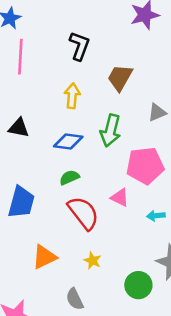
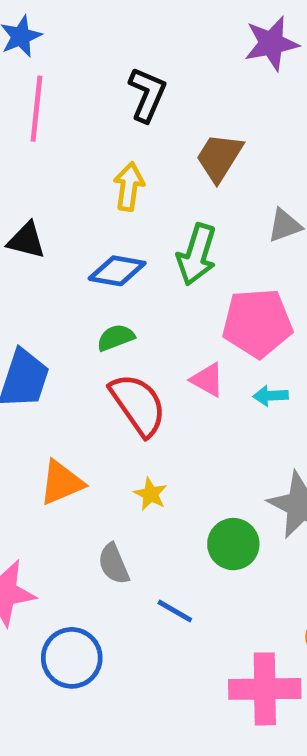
cyan arrow: (156, 216) -> (271, 396), moved

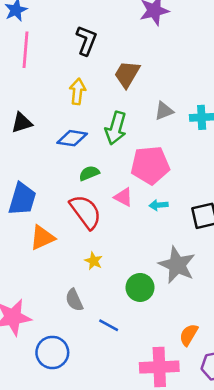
black triangle: (26, 240) -> (22, 123), turned -30
green semicircle: (116, 338) -> (89, 173), moved
orange triangle: (61, 483) -> (42, 238), moved

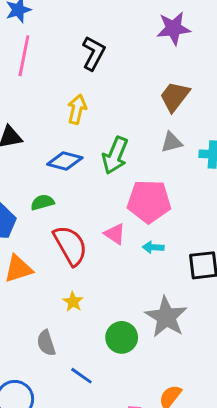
brown trapezoid: (127, 74) -> (175, 96), moved
green semicircle: (89, 173) -> (42, 202), moved

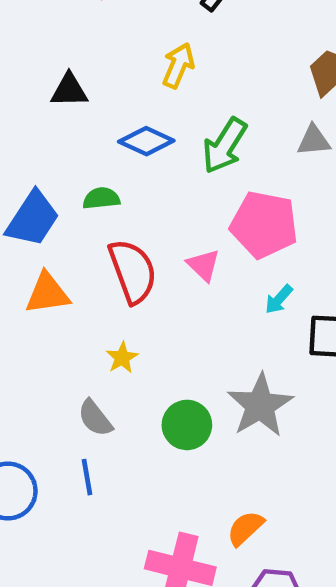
cyan arrow: (153, 247) -> (279, 299), moved, turned -60
gray semicircle: (46, 343) -> (95, 418), moved, turned -30
blue line: (81, 376) -> (87, 477), moved, turned 35

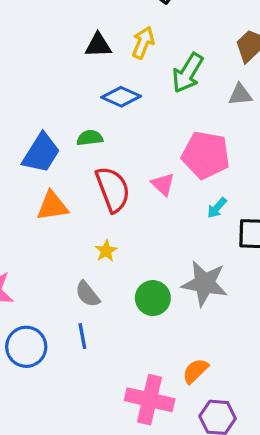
black triangle: (69, 90) -> (98, 45), moved
green arrow: (225, 146) -> (188, 73), moved
gray star: (260, 405) -> (205, 283), turned -30

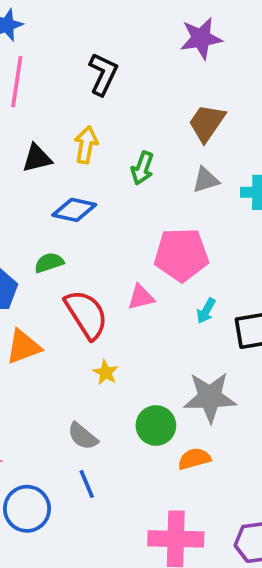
green arrow: (188, 73) -> (142, 168), size x0.7
pink triangle: (163, 184) -> (141, 297), turned -45
yellow star: (106, 251) -> (106, 372), moved
orange semicircle: (195, 371) -> (194, 459), moved, turned 40

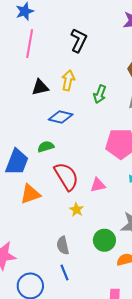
pink triangle: (141, 297) -> (98, 185), moved
gray semicircle: (83, 436) -> (63, 245), turned 36

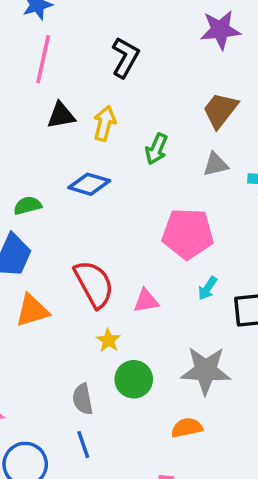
black triangle: (40, 87) -> (61, 115), moved
green semicircle: (46, 147) -> (28, 206), moved
green circle: (104, 240) -> (134, 379), moved

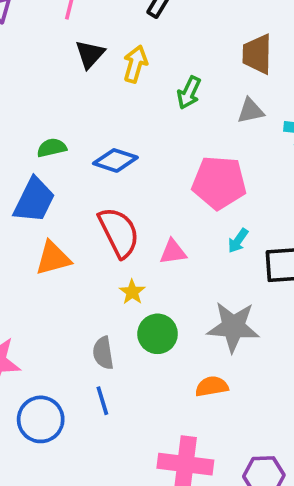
brown trapezoid: (220, 110) -> (257, 54), turned -39
black triangle: (61, 115) -> (90, 54), turned -40
blue diamond: (89, 184) -> (115, 160), moved

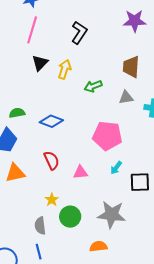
green arrow: (189, 93) -> (93, 86), turned 42
red semicircle: (119, 232) -> (52, 160), size x0.7
yellow star: (132, 292) -> (52, 200), moved

